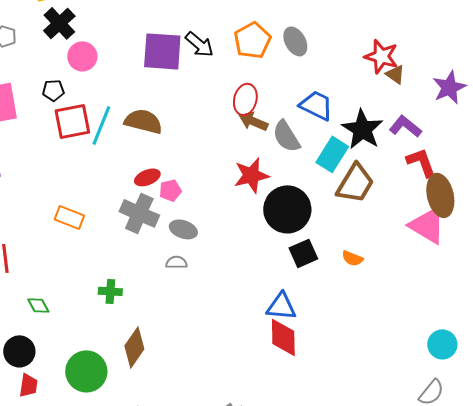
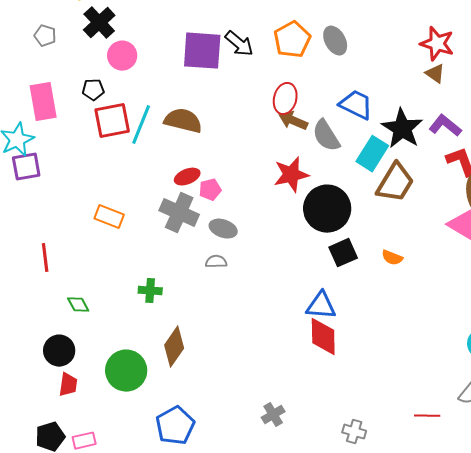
red star: (381, 56) -> (437, 44), moved

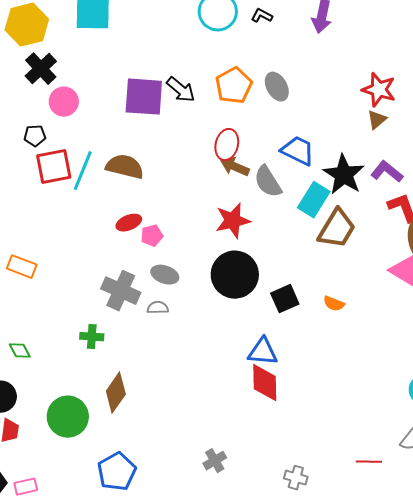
brown triangle: (435, 74) -> (377, 120), turned 45
black circle: (327, 209) -> (235, 275), moved
gray cross: (179, 213) -> (121, 291), moved
orange rectangle: (109, 217) -> (22, 267), moved

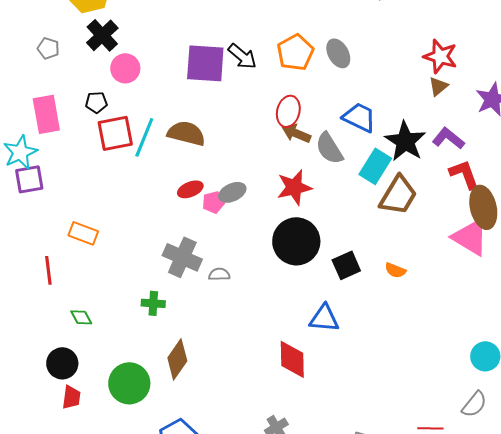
gray ellipse: (165, 275) -> (232, 192), moved, turned -44
red diamond: (265, 383) -> (292, 359), moved

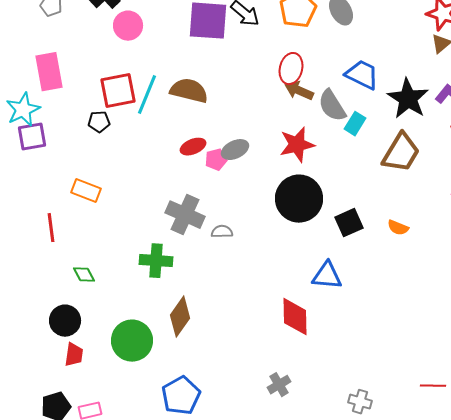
black pentagon: (96, 102) -> (99, 122), moved
cyan rectangle: (375, 166) -> (355, 124), moved, size x0.7
green cross: (153, 303) -> (156, 261), size x1.4

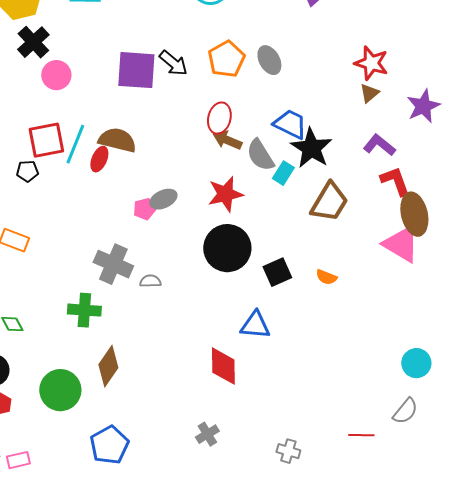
black star: (408, 99) -> (311, 148), moved
red ellipse: (193, 147) -> (99, 159), moved, turned -45

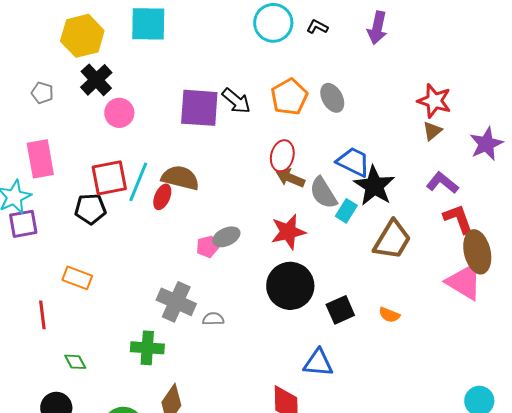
black pentagon: (27, 171) -> (90, 209), size x1.4

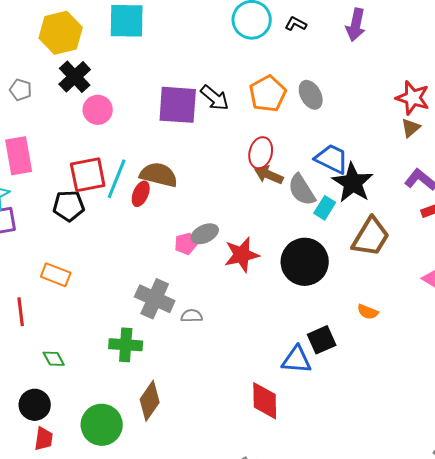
red star: (288, 232) -> (242, 255), moved
black circle: (290, 286) -> (305, 262), moved
black square: (340, 310) -> (322, 340), moved

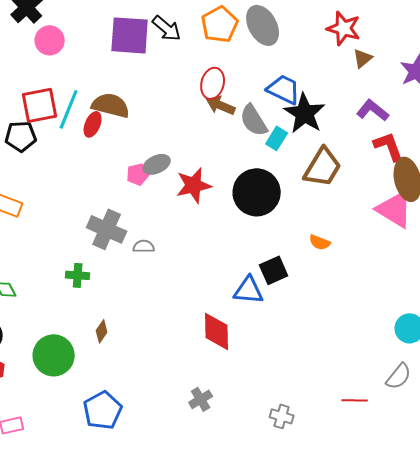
gray ellipse: (311, 95) -> (263, 25), size x1.4
red star: (413, 98) -> (344, 28), moved
green cross: (126, 345) -> (78, 275), size x0.7
brown diamond: (150, 401) -> (102, 331), size x0.6

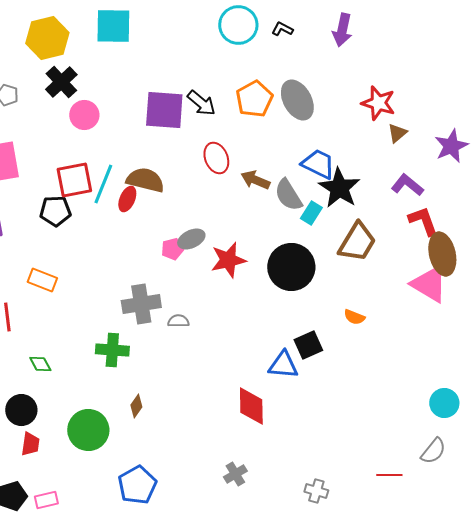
red ellipse: (213, 83) -> (216, 158), moved, turned -36
gray cross: (107, 229) -> (141, 304), turned -33
green cross: (78, 275) -> (112, 350), size x1.4

